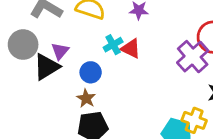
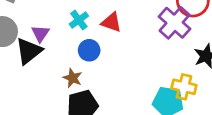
cyan cross: (113, 45) -> (79, 20), moved
blue circle: (91, 72) -> (89, 50), moved

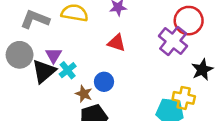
cyan cross: (79, 20) -> (68, 70), moved
blue circle: (89, 50) -> (104, 82), moved

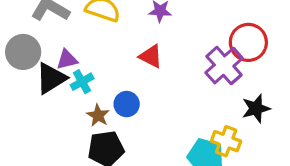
purple triangle: (54, 55) -> (67, 60), turned 36

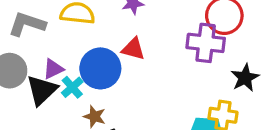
purple cross: (224, 66) -> (206, 43), turned -30
blue circle: (127, 104) -> (100, 68), moved, size x1.6

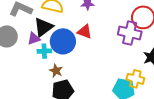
cyan cross: (72, 87) -> (44, 51), turned 32
black triangle: (42, 90) -> (43, 27), moved

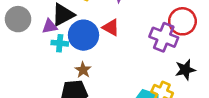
brown star: (56, 71) -> (83, 70), moved

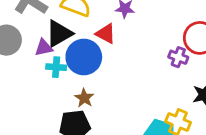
red triangle: (111, 27) -> (106, 34), moved
purple cross: (164, 37) -> (178, 57), size x0.6

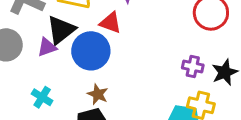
purple cross: (178, 57) -> (193, 66), moved
cyan cross: (56, 67) -> (42, 97), moved, turned 36

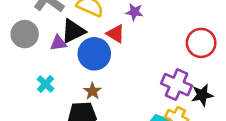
purple cross: (193, 66) -> (177, 85), size x1.6

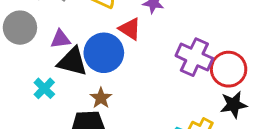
black triangle: (73, 31) -> (72, 62), moved, turned 40
red circle: (201, 43) -> (229, 69), moved
purple cross: (177, 85) -> (194, 57), moved

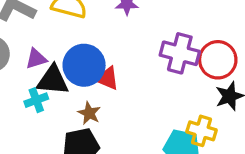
red triangle: (130, 29) -> (107, 78), moved
cyan cross: (44, 88) -> (36, 100), moved, turned 35

